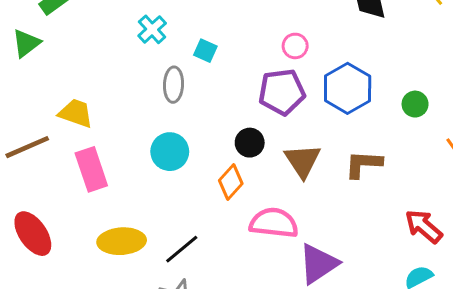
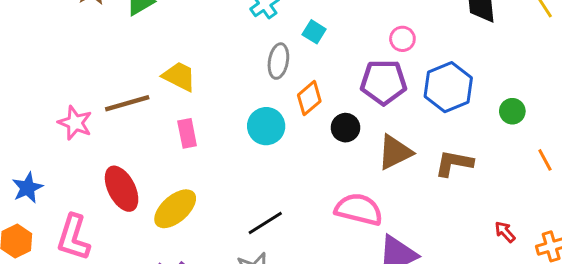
brown triangle: (302, 161) -> (395, 152), turned 30
pink rectangle: (91, 169) -> (187, 133), size x0.7
orange diamond: (231, 182) -> (309, 98), moved
red arrow: (424, 226) -> (505, 232), size x0.6
yellow ellipse: (122, 241) -> (175, 209), moved, turned -45

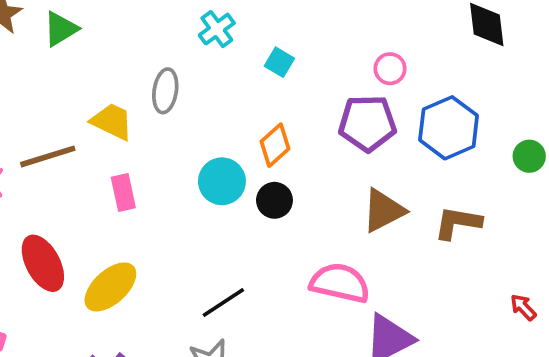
gray ellipse: (278, 61) -> (165, 91), moved
black circle: (345, 128) -> (274, 200), moved

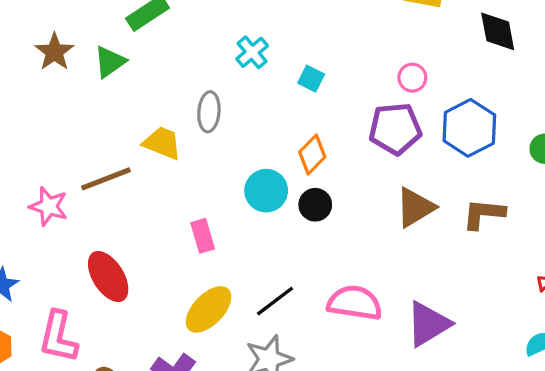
pink rectangle: (123, 192) -> (203, 236), moved
pink semicircle: (340, 283) -> (355, 303), moved
yellow ellipse: (110, 287) -> (209, 309), moved

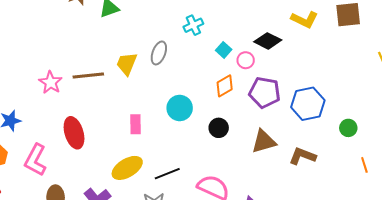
black diamond: (498, 31) -> (268, 41), moved, turned -68
pink circle: (412, 78) -> (246, 60), moved
yellow trapezoid: (162, 143) -> (127, 64), turned -105
orange diamond: (312, 154) -> (225, 86), moved
black circle: (315, 205) -> (219, 128), moved

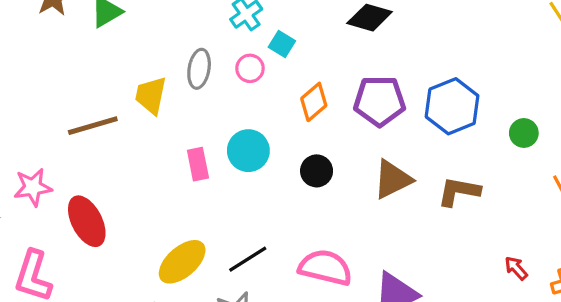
cyan square: (224, 50) -> (282, 44), moved
pink circle: (246, 60) -> (250, 68), moved
pink star: (51, 82) -> (33, 187), moved, turned -30
pink rectangle: (135, 124) -> (198, 164), moved

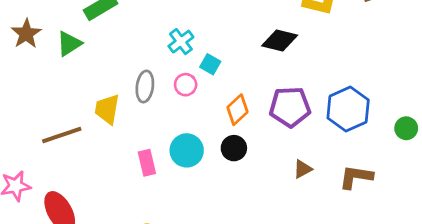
black circle: (317, 171) -> (234, 148), moved
brown triangle: (393, 179) -> (303, 169), size x0.6

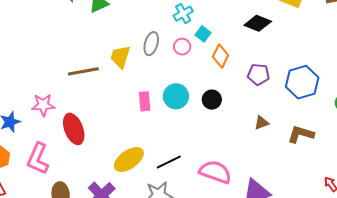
purple pentagon: (290, 107) -> (258, 74), size x0.7
orange diamond: (238, 110) -> (221, 56), moved, turned -30

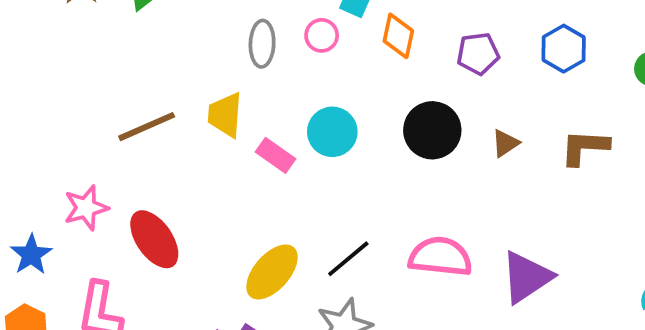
yellow trapezoid: (120, 57) -> (225, 115), moved
blue hexagon: (302, 82) -> (564, 49), size x0.7
black circle: (212, 100) -> (432, 130), moved, size x1.5
pink rectangle: (145, 101) -> (275, 155), turned -36

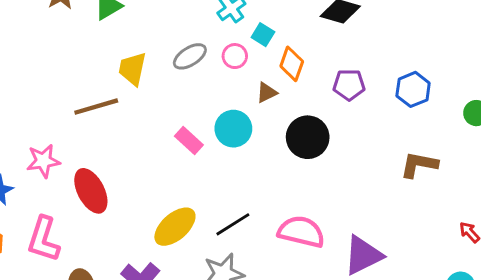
gray ellipse: (262, 44) -> (190, 56), turned 48
yellow trapezoid: (225, 115) -> (132, 69), moved
brown triangle: (505, 143) -> (267, 92), moved

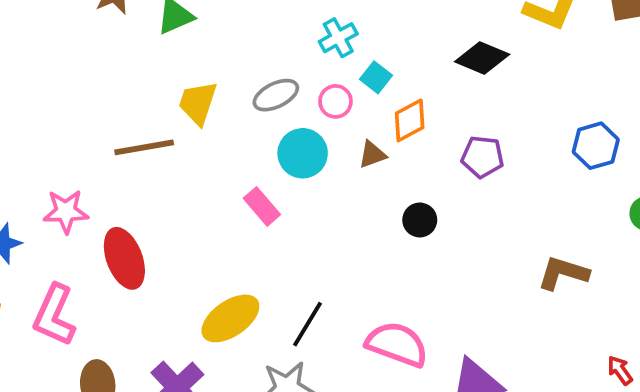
orange diamond: (292, 64) -> (410, 120), turned 36
blue hexagon: (413, 89) -> (596, 146), moved
cyan circle: (233, 129) -> (303, 153), moved
black circle: (308, 137) -> (420, 220), size x0.6
black line: (233, 224) -> (307, 324), turned -33

